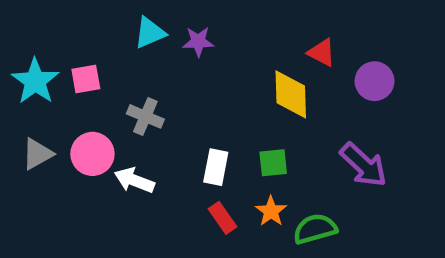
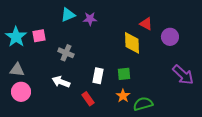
gray triangle: (37, 154) -> (17, 70), turned 35
pink circle: (92, 154) -> (21, 92), moved
purple arrow: (364, 165) -> (183, 75), moved
red rectangle: (222, 218) -> (88, 99), moved

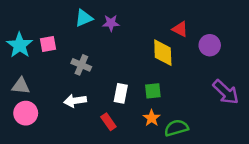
white arrow: (61, 82) -> (75, 101), turned -30

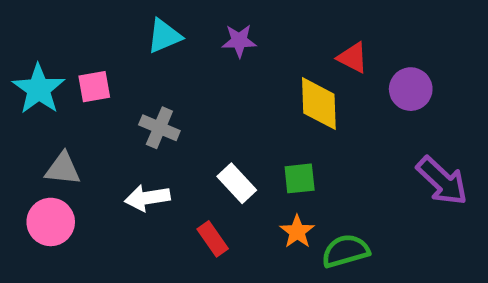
purple star: (111, 23) -> (239, 41), moved
gray triangle: (21, 86) -> (63, 169), moved
white rectangle: (121, 93) -> (237, 183), turned -54

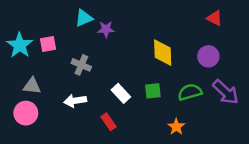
purple star: (239, 41) -> (106, 29), moved
red triangle: (353, 58) -> (215, 18), moved
purple circle: (411, 89) -> (208, 56), moved
orange star: (297, 232) -> (176, 127), moved
green semicircle: (345, 251) -> (190, 92), moved

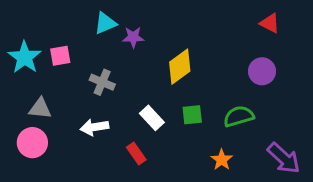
yellow diamond: (163, 53) -> (180, 67), moved, turned 56
purple arrow: (226, 92) -> (284, 158), moved

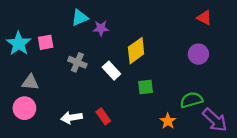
green semicircle: (239, 116) -> (191, 100), moved
white rectangle: (152, 118) -> (111, 71), moved
white arrow: (94, 127) -> (71, 118), moved

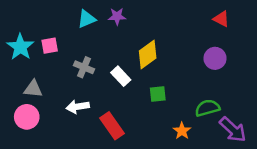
purple star: (101, 28) -> (117, 16), moved
red rectangle: (103, 116) -> (112, 126), size x1.5
white arrow: (71, 118) -> (78, 107), moved

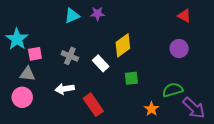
pink square: (50, 46) -> (35, 54), moved

